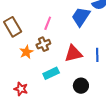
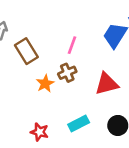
cyan rectangle: (51, 73) -> (79, 123), moved

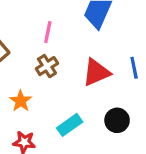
orange star: (45, 83) -> (21, 101), moved

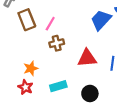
pink line: (48, 32) -> (50, 24), moved
orange star: (21, 101) -> (31, 68), moved

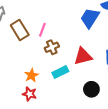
cyan rectangle: (58, 86) -> (60, 72), moved

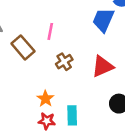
pink line: (42, 30) -> (50, 31), moved
cyan rectangle: (60, 72) -> (72, 115), moved, turned -56

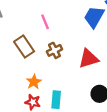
pink line: (50, 31) -> (45, 22), turned -40
brown rectangle: (23, 47) -> (24, 47), moved

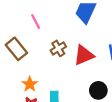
brown cross: (54, 50) -> (58, 48), moved

